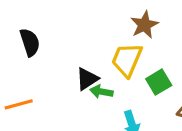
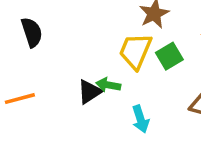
black triangle: (87, 79) -> (90, 92), moved
green square: (159, 82) -> (169, 56), moved

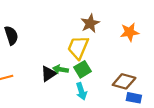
green square: (169, 56) -> (82, 69), moved

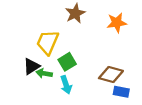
yellow trapezoid: (78, 47) -> (48, 42), moved
green arrow: (61, 69) -> (44, 73), moved

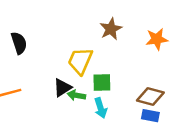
green square: (67, 62) -> (102, 83), turned 30
blue rectangle: (121, 92) -> (150, 116), moved

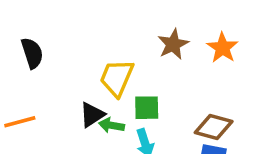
brown star: (111, 29) -> (173, 44), moved
orange star: (157, 39) -> (222, 48), turned -30

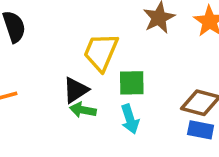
green arrow: (111, 125) -> (83, 110), moved

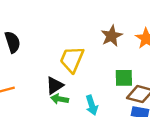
green square: (132, 83) -> (124, 78), moved

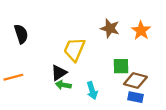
brown star: (112, 36) -> (110, 28), turned -30

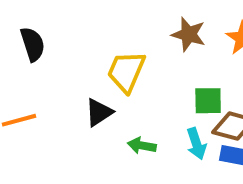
green arrow: (63, 85) -> (142, 146), moved
cyan arrow: (92, 91) -> (196, 144), moved

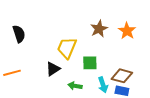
brown star: (189, 34) -> (99, 29), turned 30
green square: (208, 101) -> (90, 63), moved

